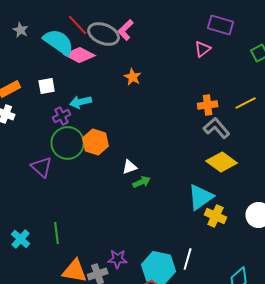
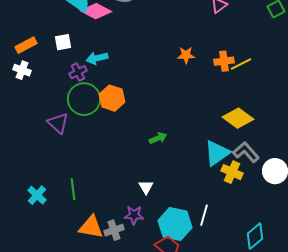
orange star: (133, 77) -> (186, 55), moved, turned -30
yellow line: (246, 103) -> (241, 64), moved
gray L-shape: (217, 128) -> (246, 152), moved
white triangle: (130, 167) -> (146, 187), moved, turned -42

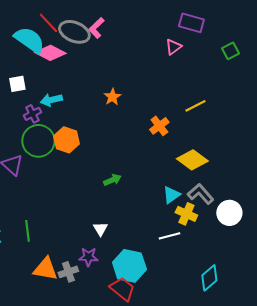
orange star: (186, 55) -> (112, 97), moved, turned -30
orange cross: (224, 61) -> (159, 126), moved, turned -30
cyan triangle: (217, 153) -> (171, 195), size x0.7
white line: (204, 215) -> (169, 236), moved, turned 60

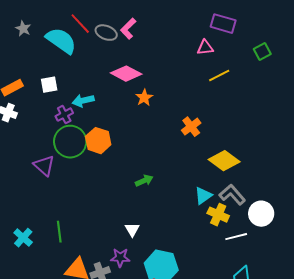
gray ellipse: (74, 32) -> (106, 33), size x0.7
pink triangle: (173, 47) -> (205, 48), turned 30
pink diamond: (50, 53) -> (126, 74), moved
yellow line: (195, 106) -> (219, 76), moved
white line: (169, 236) -> (236, 237), moved

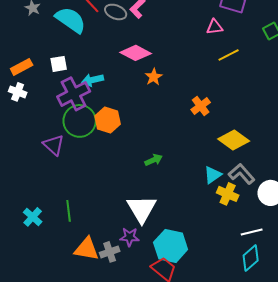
purple cross: (64, 115) -> (74, 94), size x1.8
white triangle: (132, 230) -> (142, 209), size x2.0
white line: (236, 237) -> (252, 232), moved

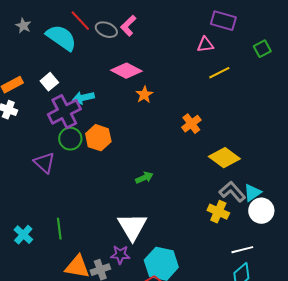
white square: (59, 64) -> (49, 82), turned -30
green circle: (80, 121) -> (70, 139), size x0.7
cyan triangle: (213, 175) -> (252, 193), moved

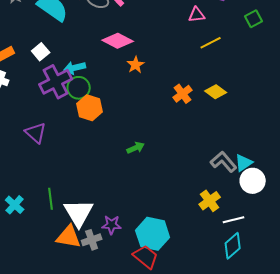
green circle: (70, 139) -> (79, 88), moved
yellow diamond: (224, 158) -> (216, 92), moved, size x0.7
yellow cross: (218, 212) -> (210, 201), moved, turned 30
white triangle: (132, 227) -> (79, 213), moved

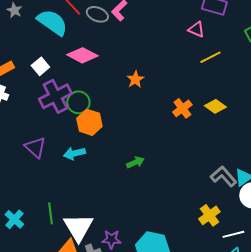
pink triangle: (197, 15) -> (196, 29), turned 30
pink diamond: (118, 41) -> (82, 55), moved
cyan arrow: (75, 68) -> (74, 153), moved

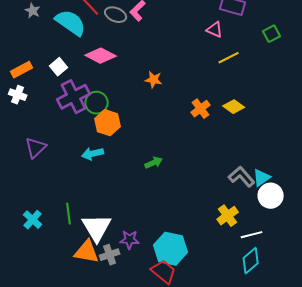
orange star: (135, 79) -> (154, 80), turned -30
purple triangle: (35, 147) -> (36, 148), moved, turned 35

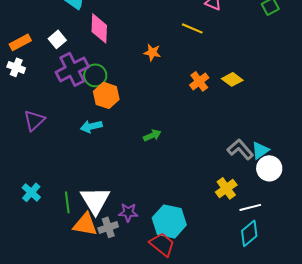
pink diamond: (101, 56) -> (99, 28), turned 64
yellow line: (229, 58) -> (192, 28), moved, turned 50
green line: (69, 214) -> (67, 202), moved

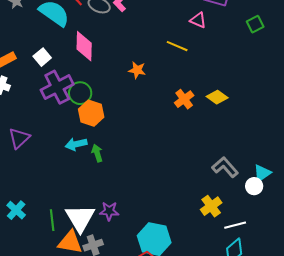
green arrow: (152, 135) -> (97, 153), moved, turned -84
cyan triangle: (260, 150) -> (262, 173), moved
white circle: (269, 168) -> (254, 186), size x0.7
purple star: (128, 212) -> (109, 211), moved

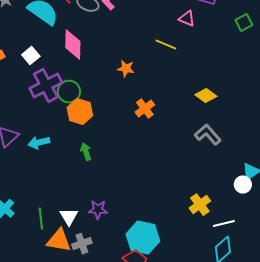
orange cross: (184, 99) -> (145, 109), moved
cyan arrow: (76, 144) -> (39, 143), moved
gray L-shape: (225, 167) -> (208, 135), moved
white triangle: (80, 218) -> (69, 217), size x0.6

